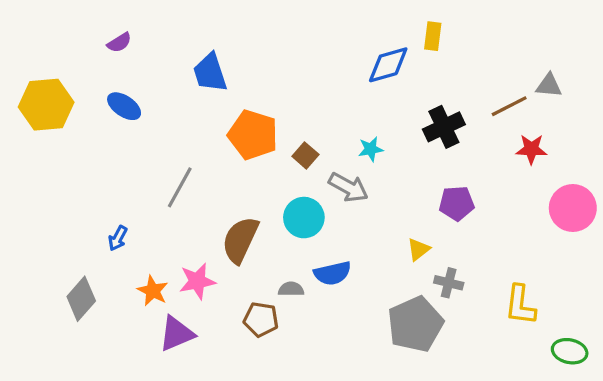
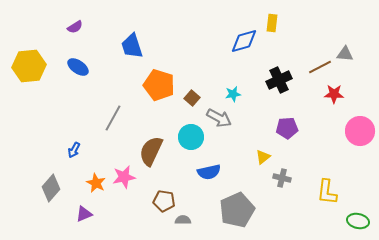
gray semicircle: (291, 289) -> (183, 220), moved
gray pentagon: (415, 324) -> (237, 210), moved
purple triangle: (177, 334) -> (84, 214), moved, size x0.7

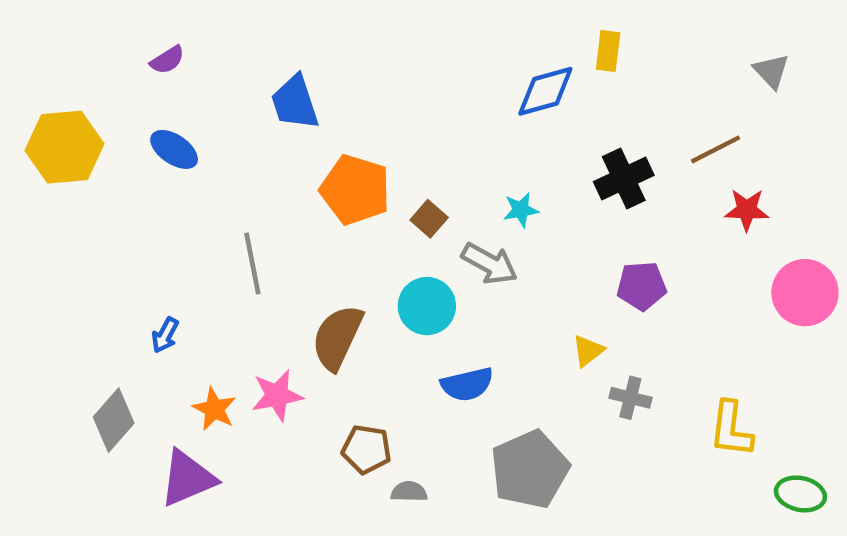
gray triangle: (345, 54) -> (771, 71), moved, turned 42
gray line: (113, 118) -> (252, 264), turned -40
purple triangle: (84, 214) -> (187, 478), size x1.6

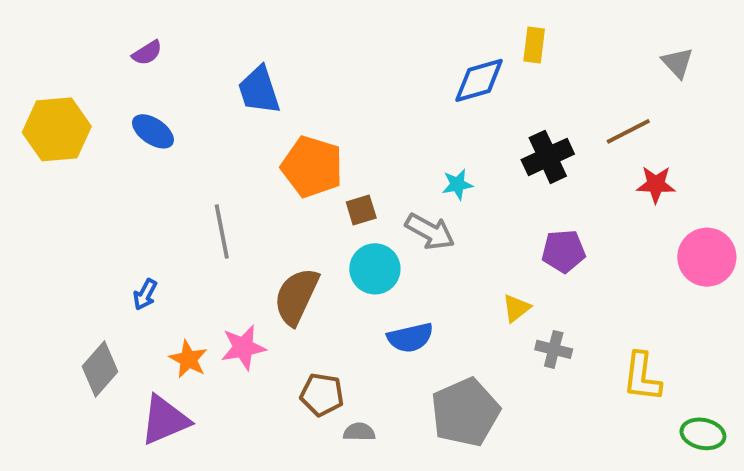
brown square: (429, 219) -> (361, 210), moved, turned 32

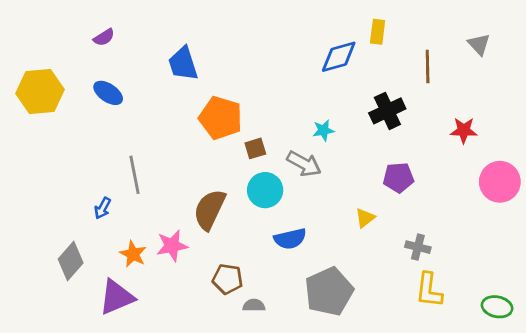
brown line: (628, 131) -> (428, 66), moved, turned -64
gray line: (222, 232) -> (135, 175), moved
gray cross: (554, 349) -> (418, 247), moved
yellow L-shape: (642, 377) -> (429, 290), moved

